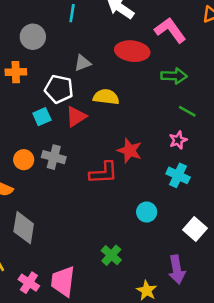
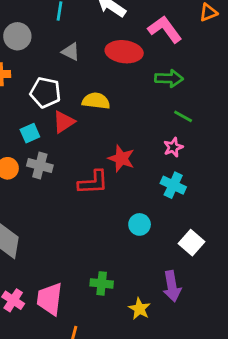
gray triangle: (83, 63) -> (71, 52), moved, turned 48
cyan square: (42, 117) -> (30, 133), moved
green cross: (111, 255) -> (102, 283), moved, turned -36

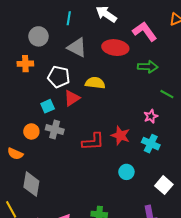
gray triangle: (71, 52) -> (77, 48), size x1.5
green line: (183, 116) -> (167, 94), moved
red star: (121, 158) -> (120, 136), moved

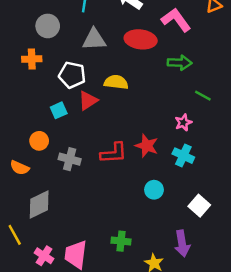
gray triangle: (77, 48) -> (94, 39), turned -30
gray cross: (55, 129) -> (70, 159), moved
gray diamond: (31, 184) -> (39, 204), turned 55

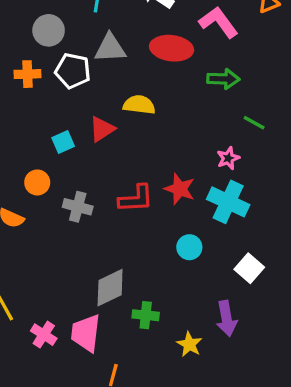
white pentagon: (72, 75) -> (73, 71), moved
cyan cross: (183, 156) -> (228, 202), size x1.4
gray diamond: (39, 204) -> (110, 288), moved

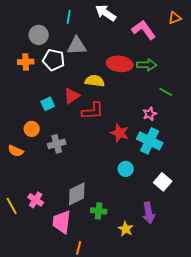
red ellipse: (172, 48) -> (120, 64), moved
red L-shape: (136, 199) -> (93, 111), moved
gray cross: (78, 207) -> (57, 144), turned -30
pink cross: (44, 335) -> (36, 200), moved

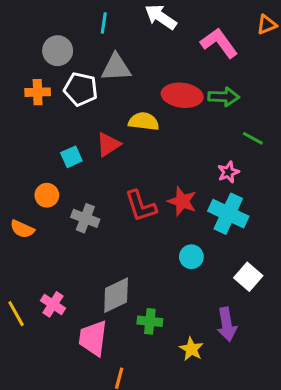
red L-shape: (93, 111) -> (141, 206), moved, turned 75
gray cross: (57, 144) -> (85, 218), turned 36

